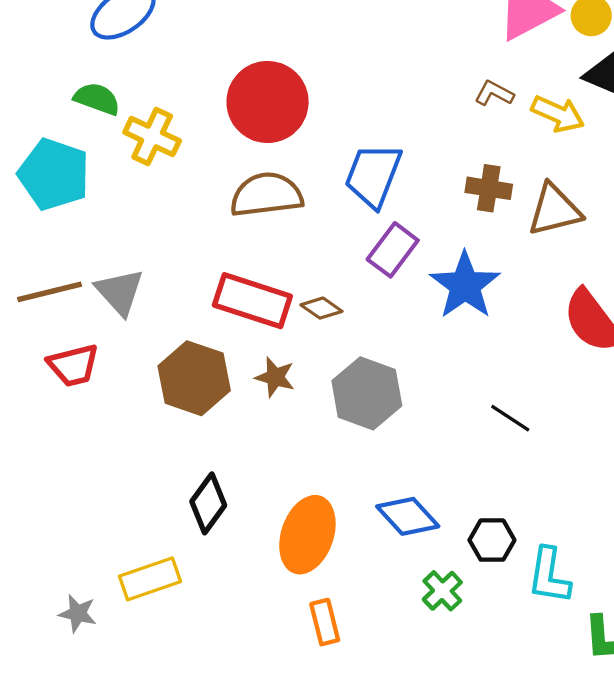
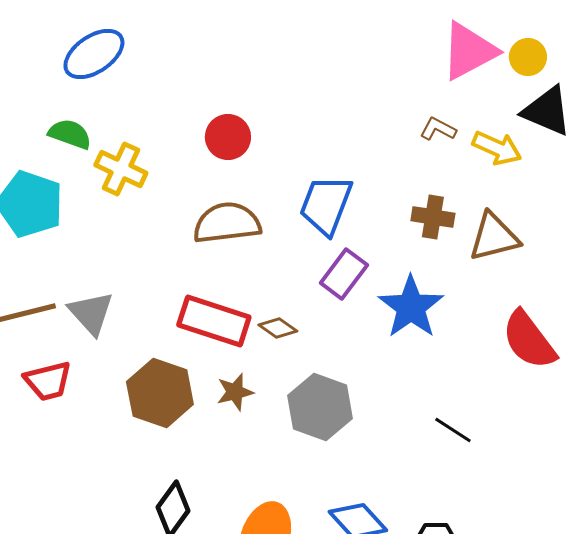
red circle: (268, 102) -> (228, 137), size x0.6
brown star: (275, 377) -> (235, 392), turned -30

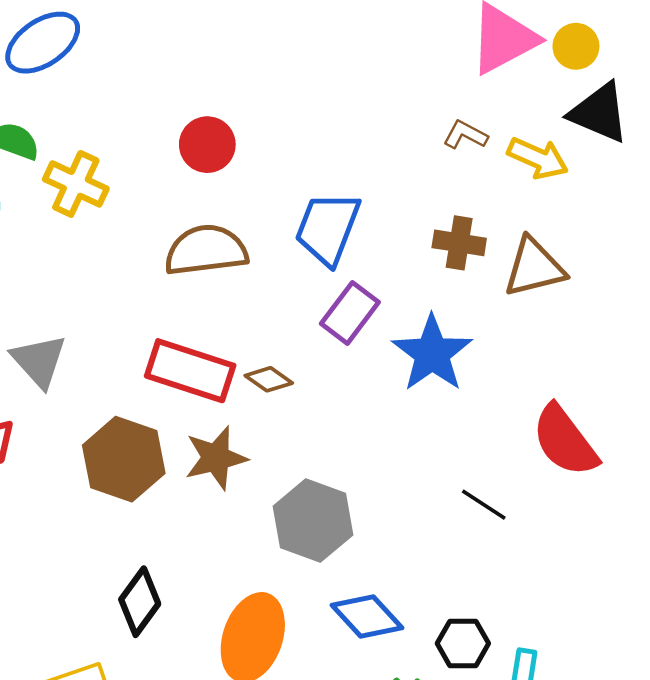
red semicircle: (529, 340) -> (565, 441), moved
brown star: (235, 392) -> (216, 458), size x1.4
gray hexagon: (320, 407) -> (313, 521), moved

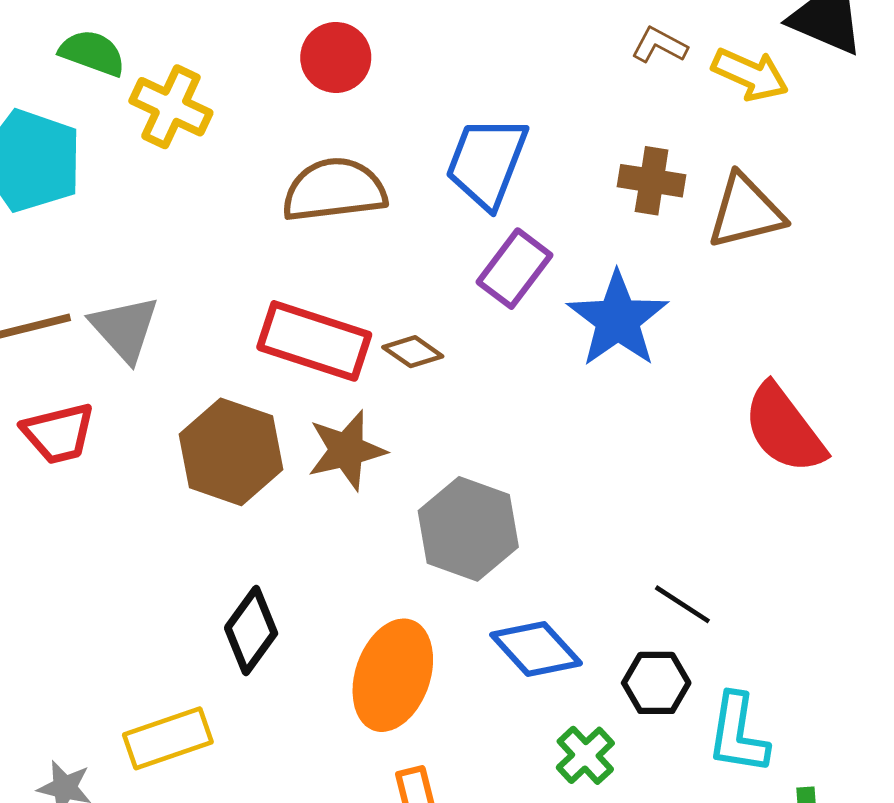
black line: (484, 505) -> (682, 604), moved

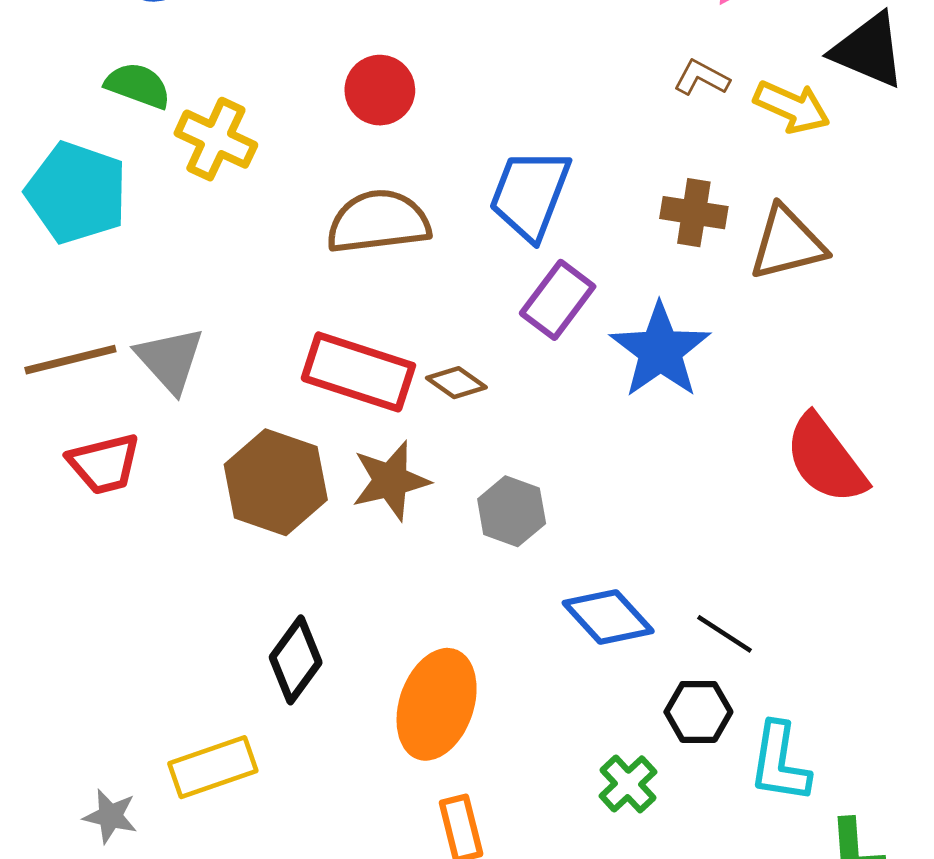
gray hexagon: (468, 529) -> (512, 511), moved, size x0.7
blue diamond: (536, 649) -> (608, 617), moved

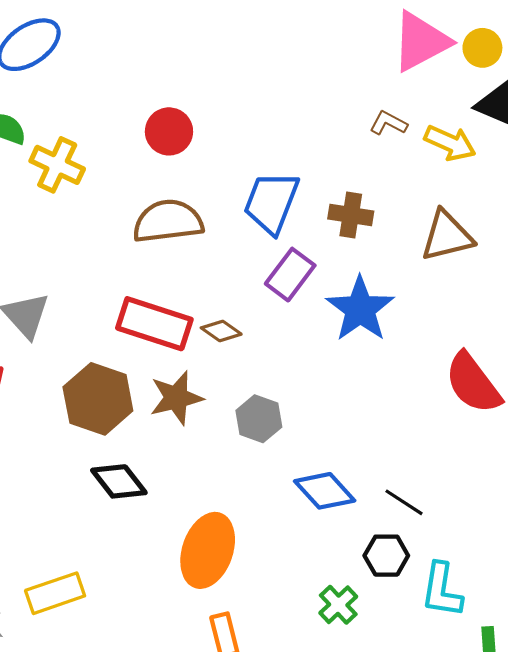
brown cross: (694, 213) -> (351, 215), moved
black diamond: (296, 660) -> (119, 481), moved, turned -74

